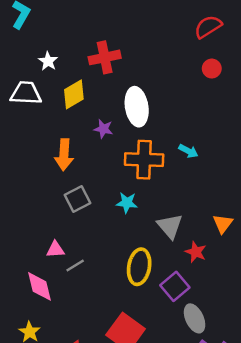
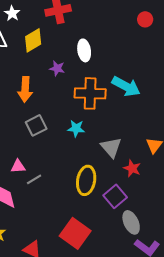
white ellipse: (137, 107) -> (84, 50), size x0.7
cyan arrow: (188, 151) -> (126, 86), size x1.8

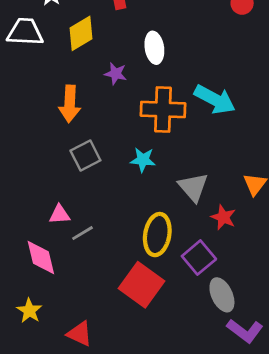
red square: (75, 233) -> (141, 285), moved

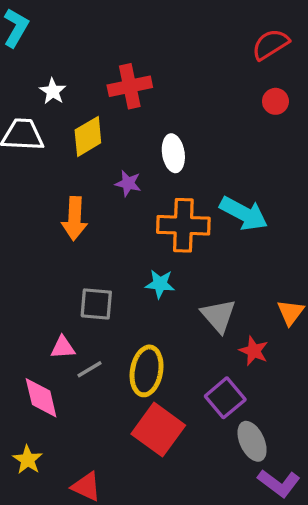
gray square: (85, 155) -> (96, 304), moved, turned 32
yellow ellipse: (157, 235) -> (147, 371), moved

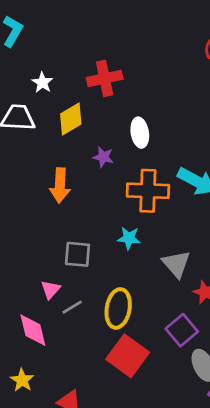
pink triangle: (63, 348) -> (50, 290), turned -45

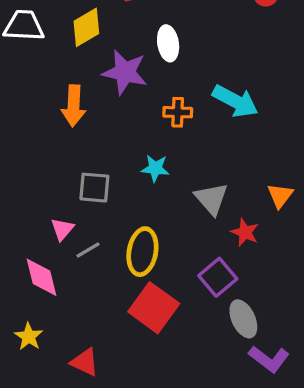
purple star: (103, 157) -> (125, 72), size x1.8
orange cross: (148, 191) -> (178, 112), size x0.6

